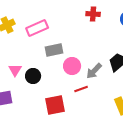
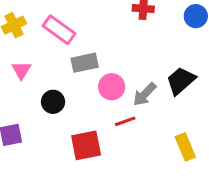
pink rectangle: (37, 28) -> (59, 30), turned 60
pink triangle: (15, 70) -> (21, 70), moved

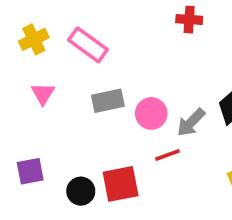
gray rectangle: (85, 63) -> (108, 101), moved
black circle: (53, 102) -> (81, 191), moved

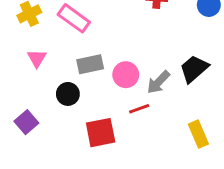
purple square: (30, 171) -> (26, 122), turned -30
black circle: (81, 191) -> (68, 94), moved

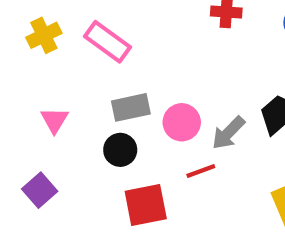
pink triangle: (37, 58) -> (54, 120), moved
black circle: (68, 94) -> (120, 150), moved

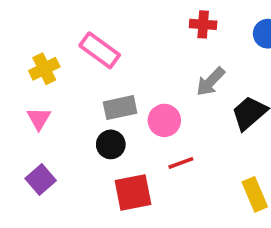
yellow cross: (44, 35) -> (44, 69), moved
pink triangle: (54, 120) -> (39, 119), moved
gray arrow: (228, 133) -> (210, 82), moved

